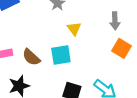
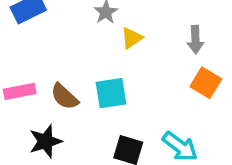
yellow triangle: (74, 29) -> (132, 38), moved, turned 32

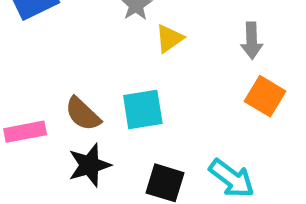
pink rectangle: (20, 91) -> (25, 132), moved
black star: (46, 141) -> (89, 165), moved

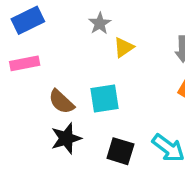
pink rectangle: (25, 132) -> (25, 63), moved

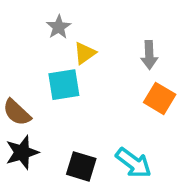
cyan square: (104, 99) -> (64, 85), moved

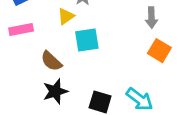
yellow triangle: (85, 53) -> (66, 16), moved

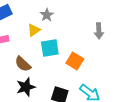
orange square: (159, 51) -> (75, 61), moved

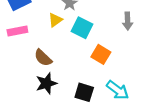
cyan square: (50, 48) -> (82, 28), moved, turned 36

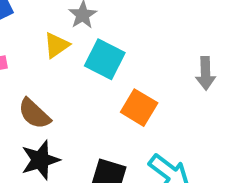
gray arrow: (128, 21) -> (206, 73), moved

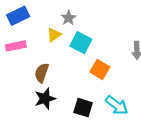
brown semicircle: (34, 114) -> (42, 73), turned 66

